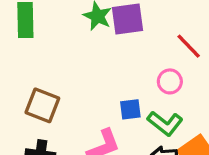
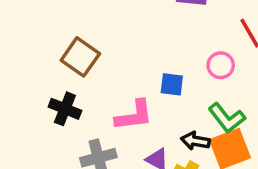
green L-shape: (165, 123) -> (227, 118), moved

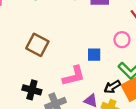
black cross: (65, 109) -> (32, 90), moved
black arrow: (195, 141) -> (112, 87), turned -35

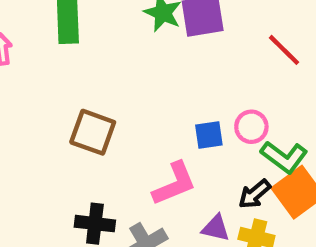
pink circle: (122, 40) -> (251, 127), moved

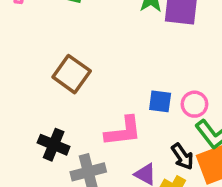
black arrow: (255, 194) -> (182, 156), turned -100

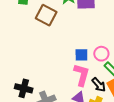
brown square: (72, 74) -> (46, 15), moved
pink L-shape: (123, 131) -> (82, 75), moved, turned -60

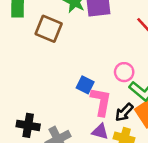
blue square: (81, 55) -> (85, 85), moved, turned 32
black arrow: (99, 85) -> (124, 112), turned 91

